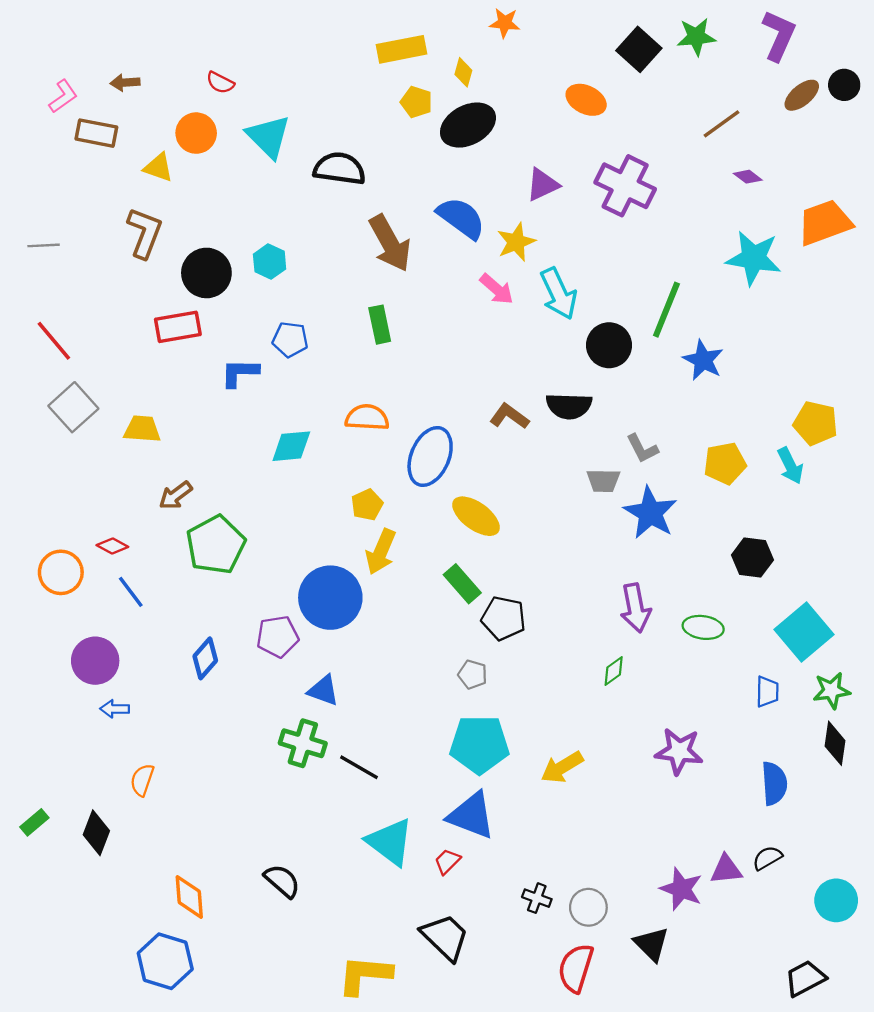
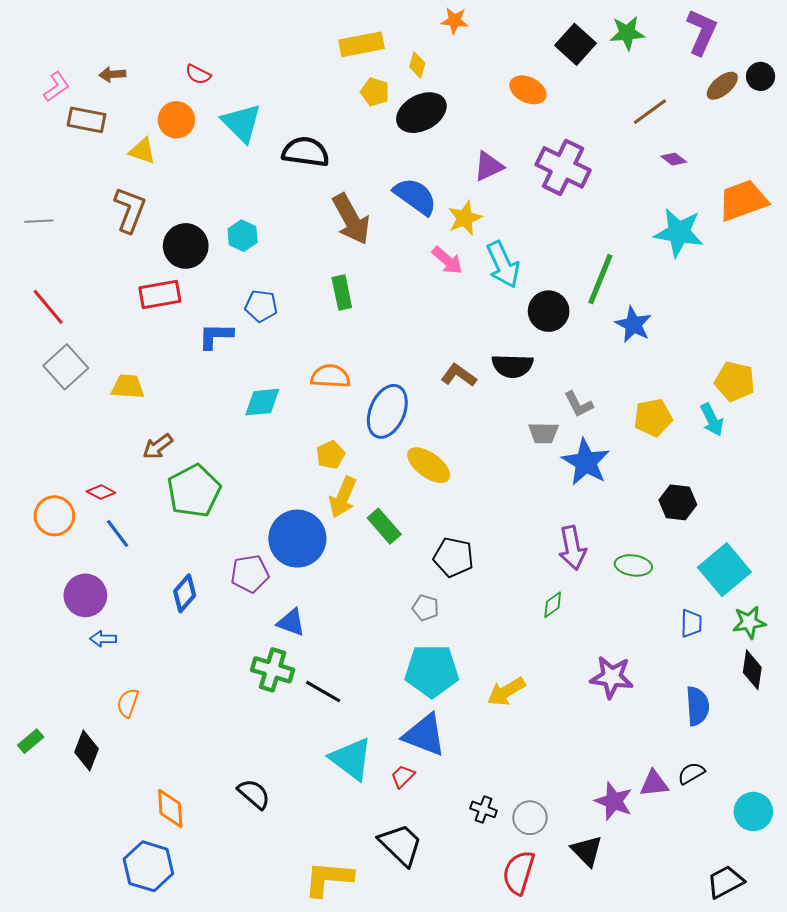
green rectangle: (462, 584) -> (384, 526), moved

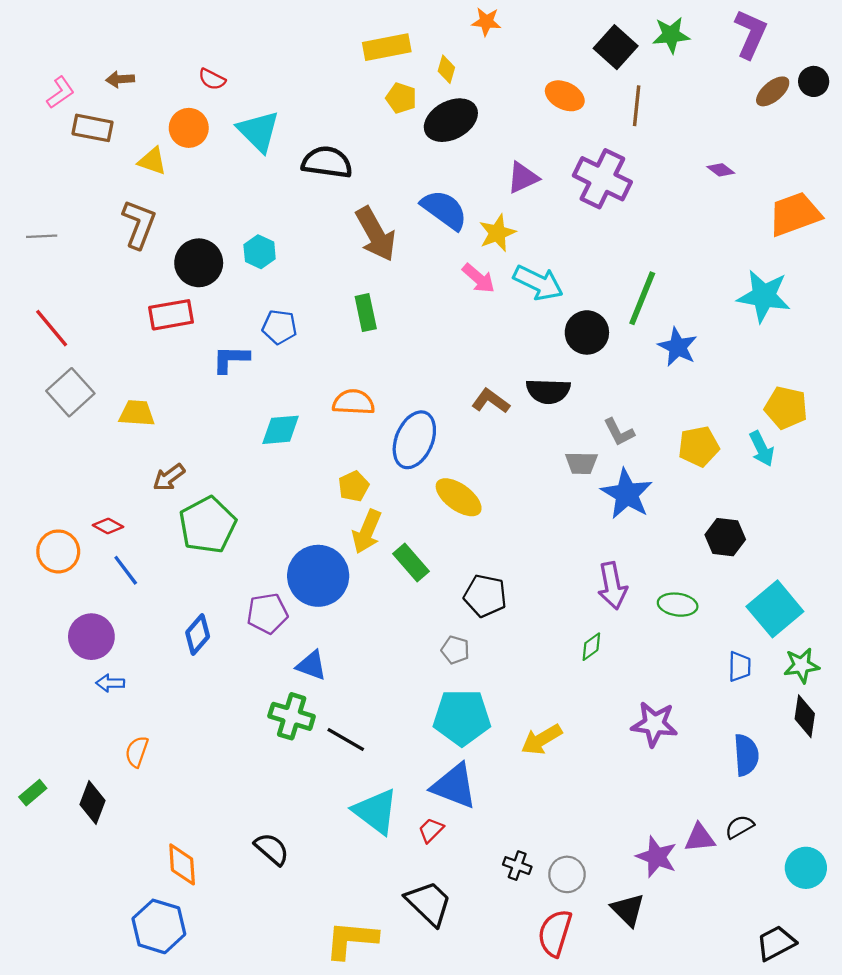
brown line: (650, 112) -> (637, 106), moved, turned -48
cyan star: (679, 233) -> (764, 296), moved
cyan arrow: (503, 265) -> (538, 283), turned -39

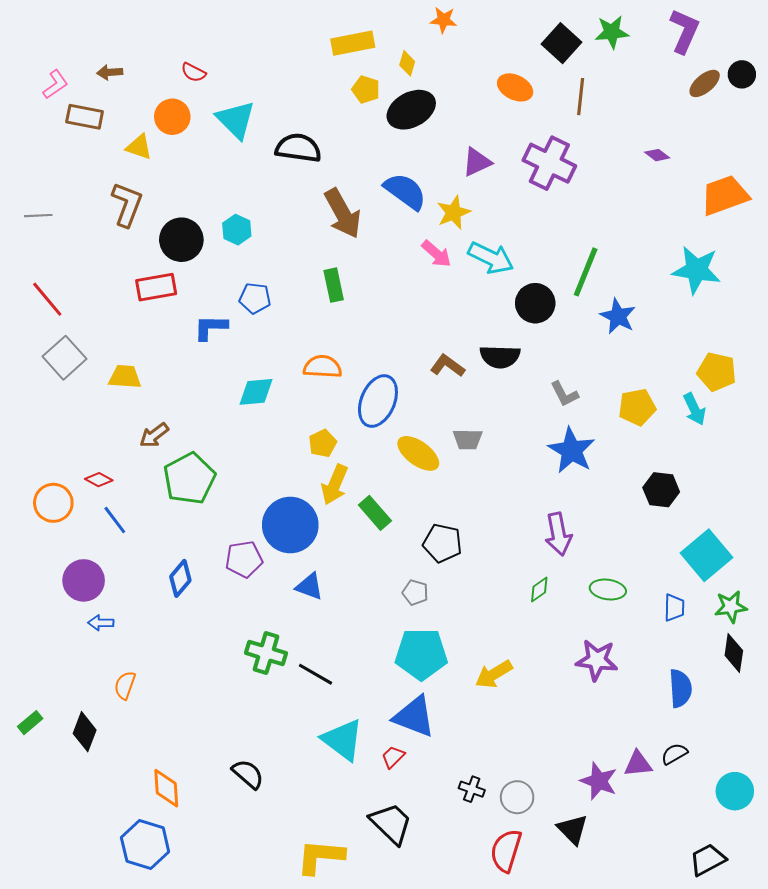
gray trapezoid: (581, 463) -> (468, 439), moved
green ellipse: (678, 605) -> (608, 590), moved
blue triangle: (312, 665) -> (309, 586), moved

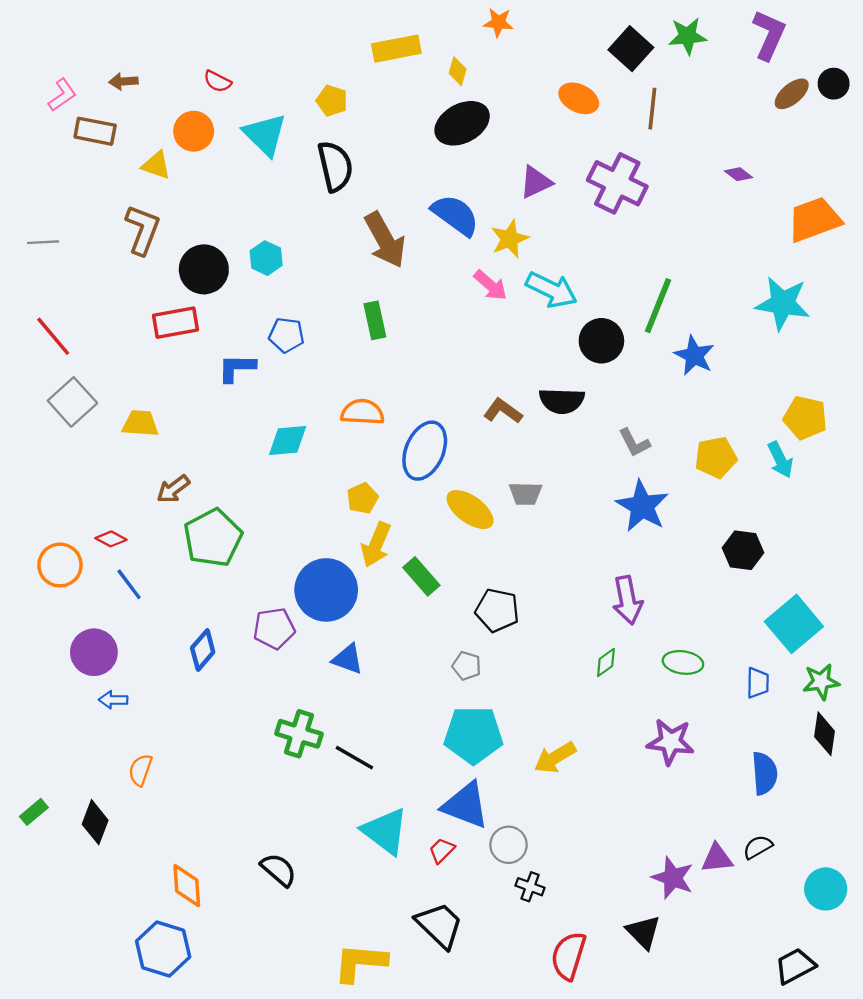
yellow pentagon: (366, 89) -> (332, 101), moved
black semicircle: (298, 148) -> (335, 166), turned 69
gray circle: (517, 797) -> (509, 845), moved

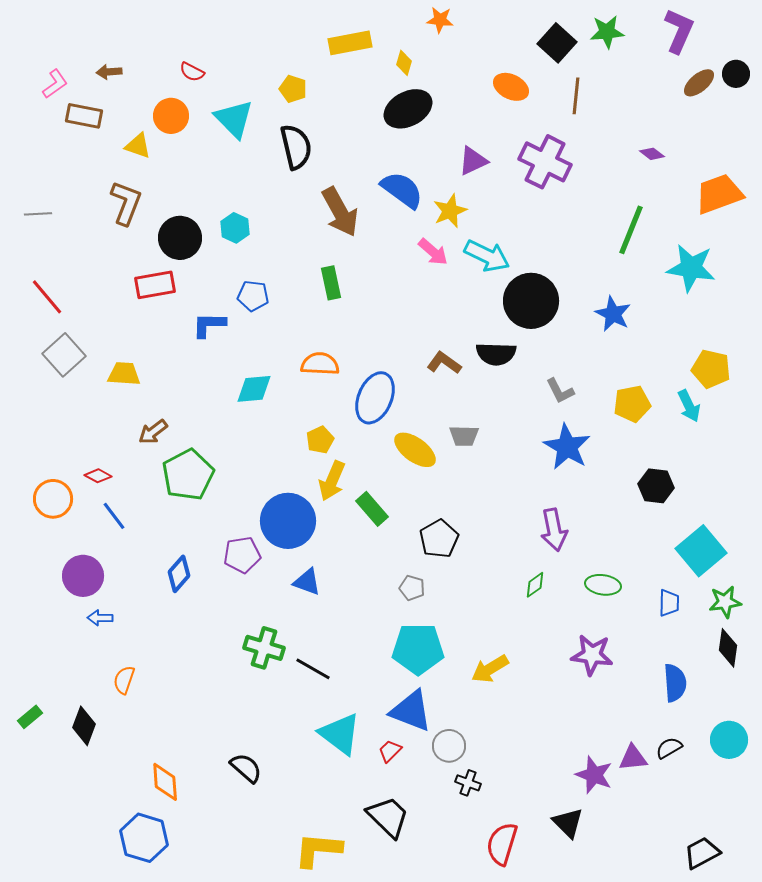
green line: (658, 306) -> (631, 230), moved
black circle: (601, 341) -> (531, 301), size x1.4
black pentagon: (497, 610) -> (439, 539), turned 30
cyan circle: (826, 889) -> (729, 740), moved

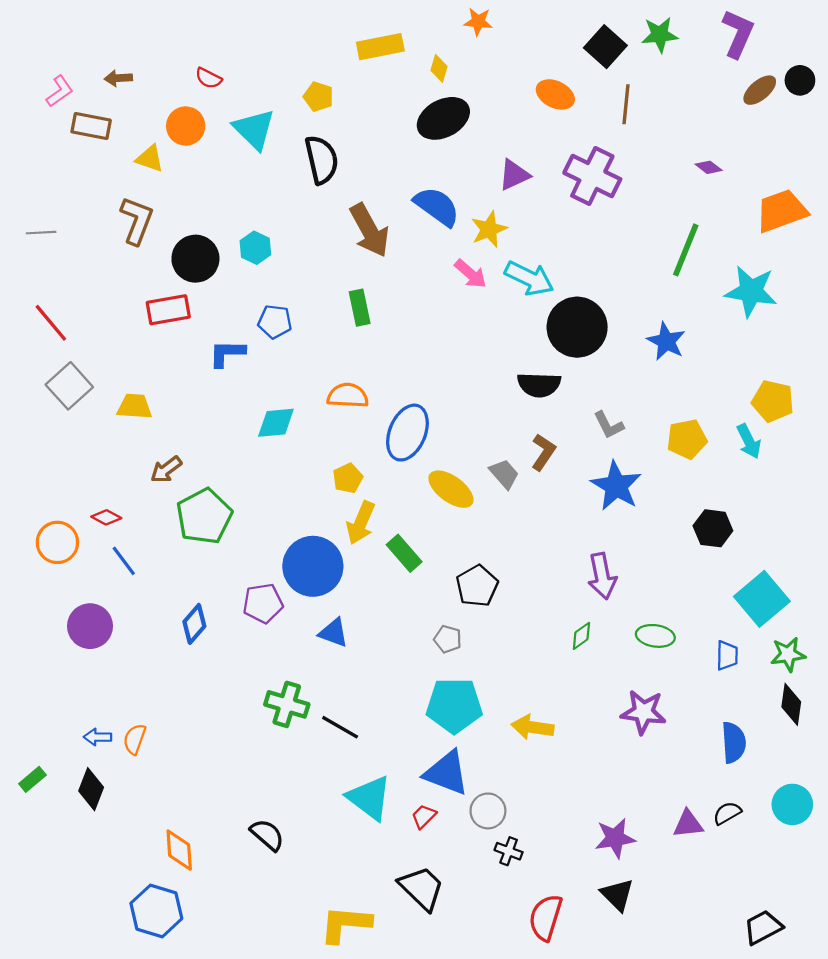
brown L-shape: (444, 363) -> (543, 452), moved, turned 88
gray trapezoid: (464, 436) -> (504, 474), turned -132
blue arrow: (100, 618) -> (98, 737), moved
yellow arrow: (490, 669) -> (533, 727), turned 39
purple star: (594, 775) -> (615, 838), moved, turned -30

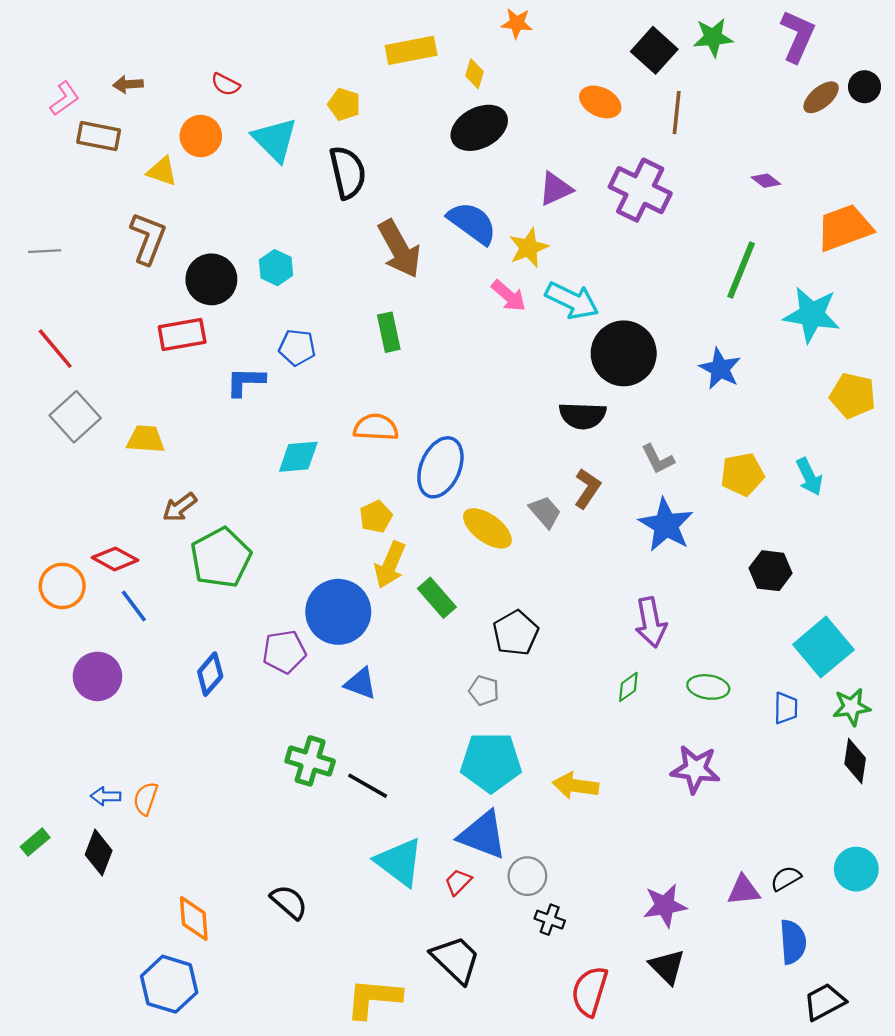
yellow pentagon: (773, 401) -> (853, 396), moved
red diamond: (106, 517) -> (115, 559), size x1.4
blue semicircle: (734, 742) -> (793, 942), moved

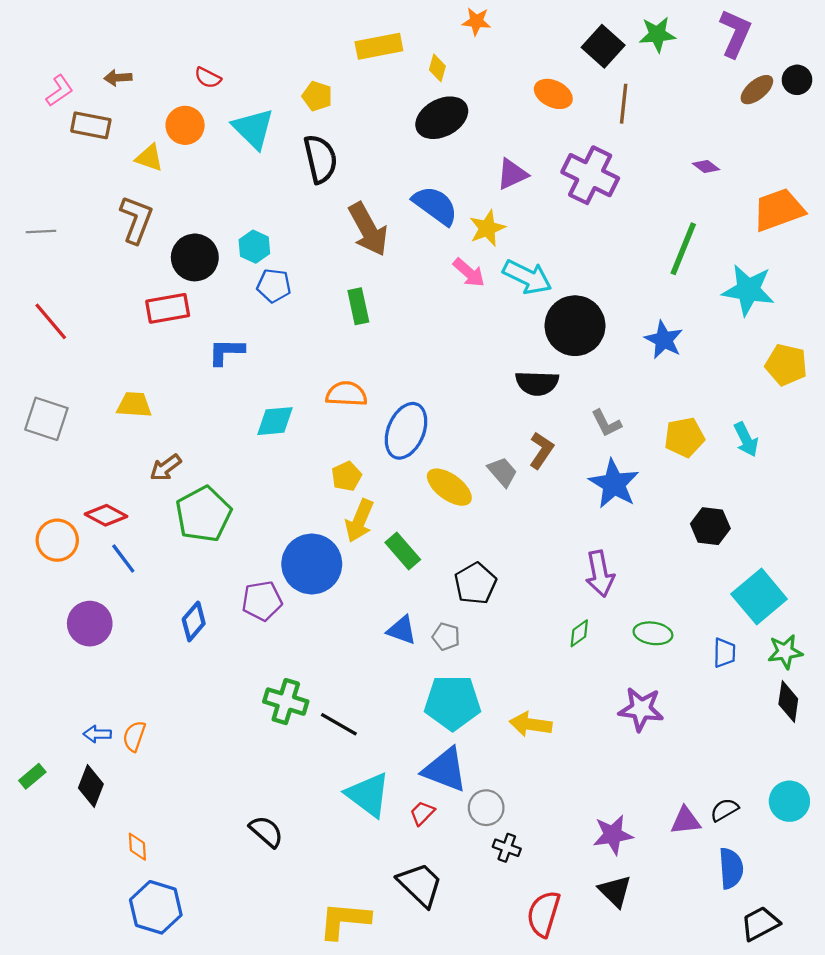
blue pentagon: (297, 347) -> (274, 286), moved
gray square: (75, 417) -> (46, 419), moved, turned -30
blue triangle: (361, 683) -> (402, 630), moved
orange diamond: (194, 918) -> (137, 847), moved, size x0.7

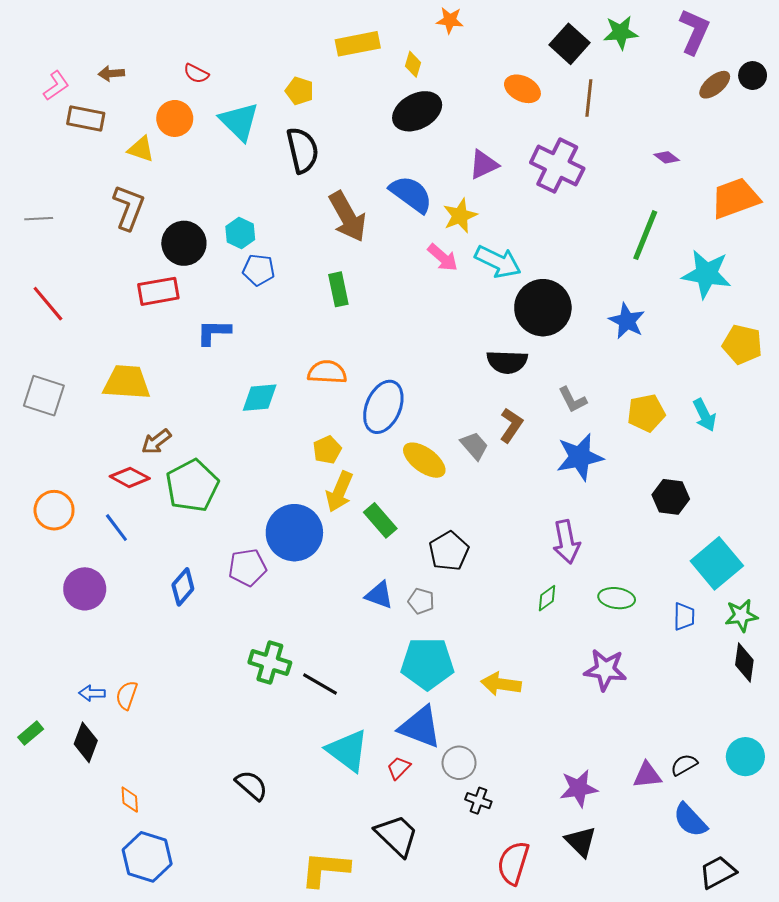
yellow trapezoid: (134, 405) -> (127, 382), size x1.4
blue star: (614, 484) -> (580, 457), turned 30
red diamond: (106, 515) -> (130, 477), moved
blue semicircle: (731, 868) -> (690, 820), turned 141

